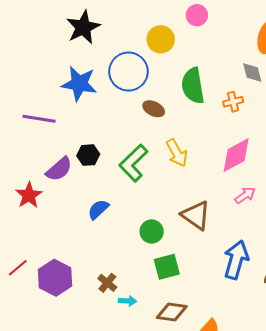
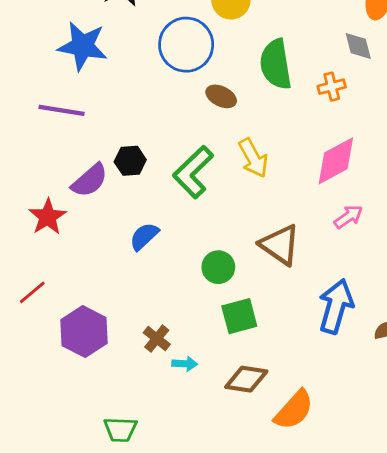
blue star: (79, 84) -> (83, 46), moved
red line: (18, 268) -> (32, 292), moved

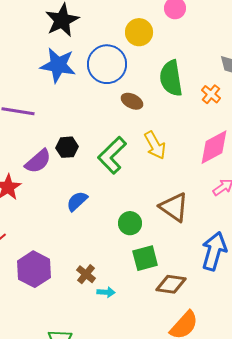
blue star: (83, 46) -> (58, 65), moved
orange cross: (332, 87) -> (211, 94), turned -36
brown diamond: (246, 379) -> (171, 284), moved

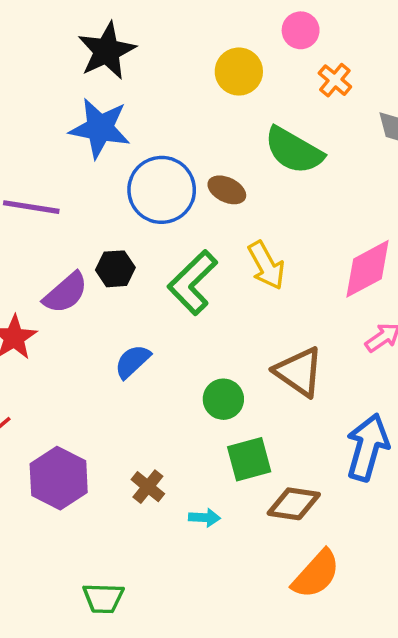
blue circle: (107, 64) -> (162, 190), moved
green semicircle: (171, 78) -> (294, 150), turned -51
orange cross: (211, 94) -> (335, 80), moved
cyan arrow: (106, 292) -> (205, 518), moved

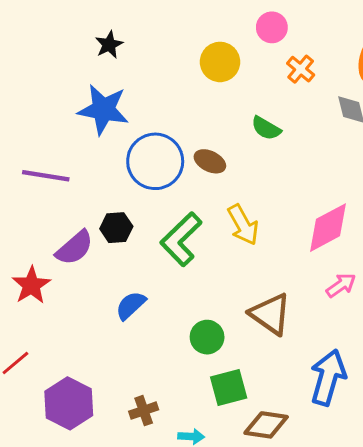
black star: (107, 51) -> (109, 45), size x0.6
green semicircle: (294, 150) -> (266, 128), size x0.6
brown cross: (148, 487) -> (144, 411), turned 32

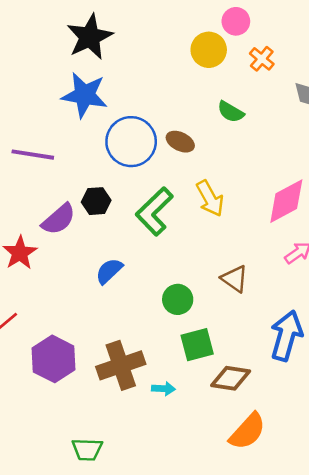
black star: (109, 45) -> (90, 37), size x1.8
yellow circle: (220, 62) -> (209, 50), moved
brown triangle: (270, 314) -> (235, 279), size x0.7
brown cross: (144, 411) -> (121, 365), size x1.8

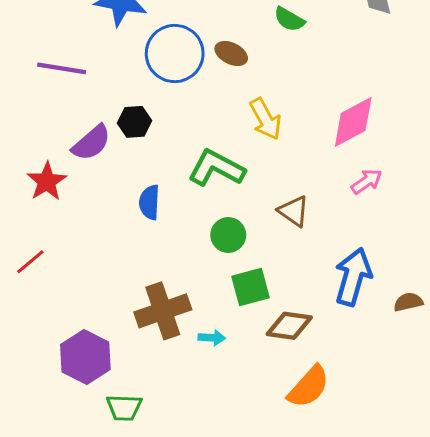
green L-shape: (154, 211) -> (216, 168), moved, turned 72
blue semicircle: (109, 271) -> (149, 202), turned -44
purple hexagon: (53, 359) -> (85, 357), moved

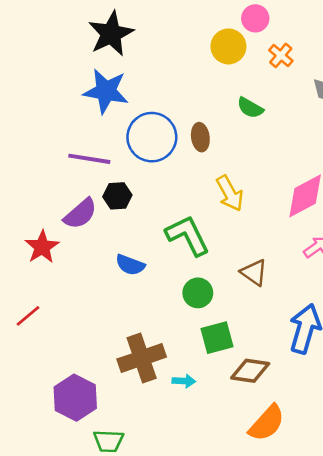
brown ellipse: (231, 53) -> (200, 137), turned 56
purple line: (62, 68) -> (89, 159), moved
green L-shape: (216, 168) -> (188, 235), turned 36
blue semicircle: (149, 202) -> (130, 265), turned -72

